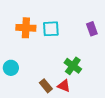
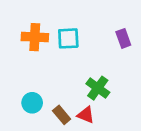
cyan circle: (11, 68) -> (32, 103), moved

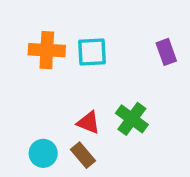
cyan circle: (32, 103) -> (43, 153), moved
red triangle: (86, 115) -> (88, 123), moved

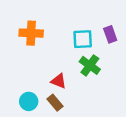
cyan square: (92, 52) -> (83, 39), moved
green cross: (132, 119) -> (90, 65), moved

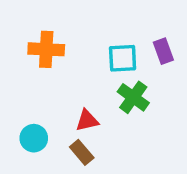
red triangle: (59, 81) -> (87, 120), turned -35
cyan circle: (29, 101) -> (34, 138), moved

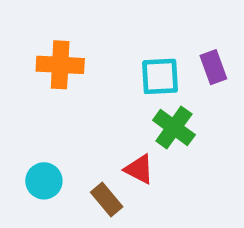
red triangle: (87, 120) -> (139, 169), moved, turned 40

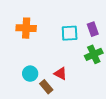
green cross: (174, 127) -> (94, 54), moved, turned 30
cyan circle: (44, 181) -> (30, 74), moved

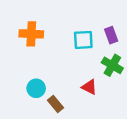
green cross: (94, 54) -> (112, 65), turned -36
red triangle: (60, 74) -> (89, 87), moved

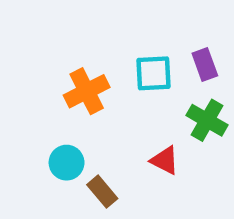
orange cross: (31, 34) -> (87, 91), moved, turned -30

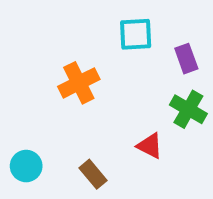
cyan square: (154, 73) -> (136, 34), moved
cyan circle: (67, 163) -> (26, 166), moved

